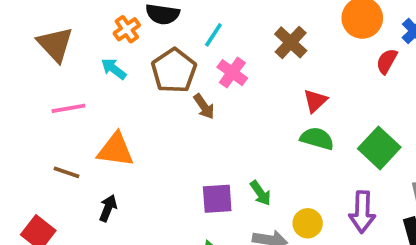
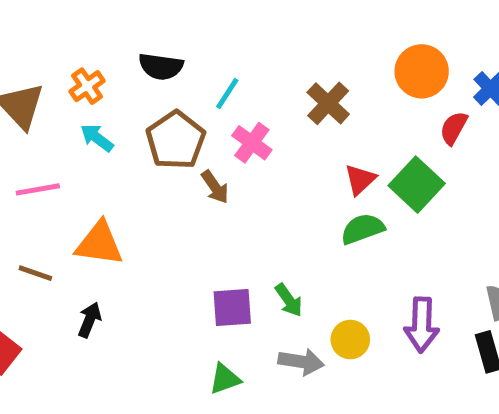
orange cross: (127, 29) -> (87, 86), moved
green semicircle: (317, 138) -> (363, 229), turned -36
green square: (379, 148) -> (417, 185), moved

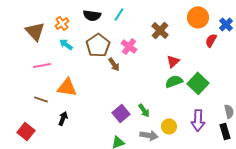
cyan line: (227, 93) -> (119, 14), moved
green square: (417, 185) -> (198, 83), moved
purple square: (232, 308) -> (121, 113), turned -36

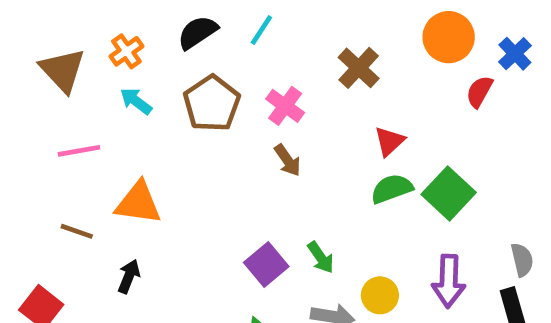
black semicircle: (92, 15) -> (198, 32), turned 138
brown arrow: (114, 64) -> (288, 160), moved

